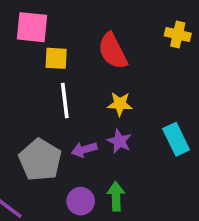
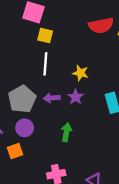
red semicircle: (113, 51) -> (101, 25), moved, turned -85
purple circle: (81, 201) -> (25, 128), moved

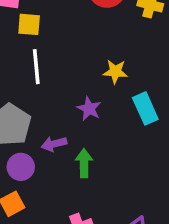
yellow star: (81, 73) -> (115, 72), moved
purple arrow: (52, 98) -> (54, 144), moved

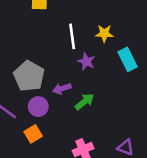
white line: (36, 67) -> (72, 36), moved
green arrow: (84, 163) -> (84, 102), turned 54

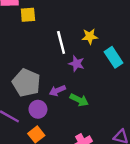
green arrow: (84, 102) -> (79, 100), turned 72

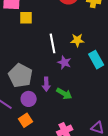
purple arrow: (57, 91) -> (46, 84), turned -72

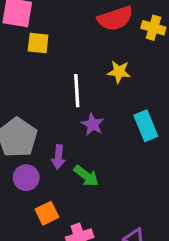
yellow star: (77, 40) -> (119, 72), moved
orange square: (25, 120) -> (47, 213), moved

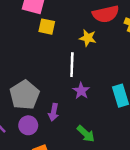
yellow star: (119, 72) -> (88, 38), moved
green arrow: (86, 176) -> (86, 134), moved

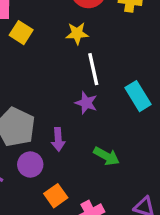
yellow square: (47, 27) -> (21, 33), turned 35
white line: (72, 65) -> (93, 69), moved

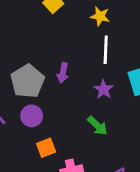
purple star: (86, 103) -> (103, 89), moved
purple arrow: (58, 139) -> (63, 73), moved

